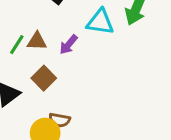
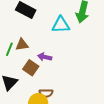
purple arrow: (69, 45) -> (45, 57), moved, turned 72

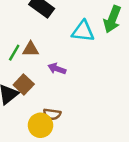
brown square: (31, 68) -> (24, 84), moved

